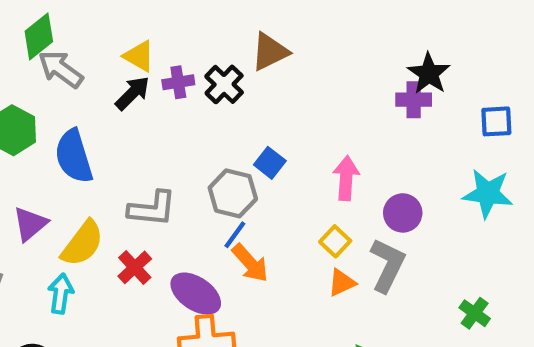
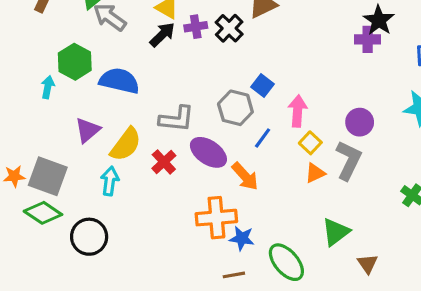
blue semicircle: (74, 156) -> (119, 81), turned 120
pink arrow: (346, 178) -> (298, 111), moved
blue line: (235, 235) -> (263, 138), moved
orange arrow: (250, 263) -> (245, 176), moved
purple ellipse: (196, 294) -> (208, 152), moved

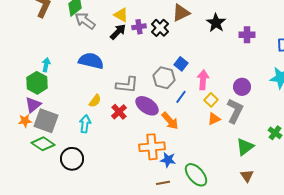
black star: (379, 20) -> (216, 23), moved
green hexagon: (75, 62) -> (37, 83), moved
purple triangle: (87, 130) -> (33, 105), moved
yellow semicircle: (126, 144) -> (95, 101), size x0.6
green triangle: (336, 232) -> (245, 147), moved

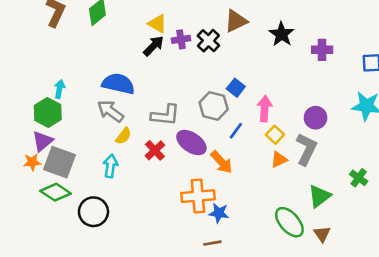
gray arrow: (85, 21) -> (110, 111), moved
green ellipse: (196, 175) -> (289, 222), moved

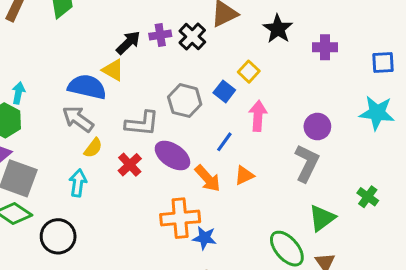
yellow triangle: (157, 24) -> (113, 70), moved
gray hexagon: (214, 106) -> (185, 101), moved
yellow square: (275, 135) -> (249, 72), moved
orange triangle: (279, 159) -> (244, 175), moved

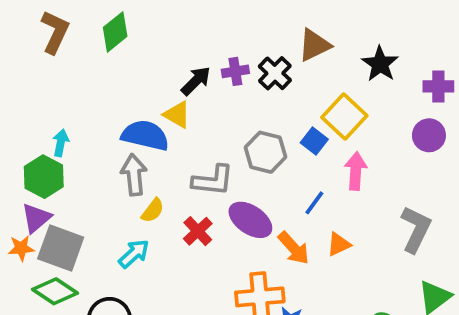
yellow square: (249, 72) -> (344, 117), size x1.6
gray arrow: (78, 119) -> (134, 175), turned 48
purple circle: (317, 127) -> (429, 135), moved
cyan arrow: (78, 183) -> (134, 254), turned 40

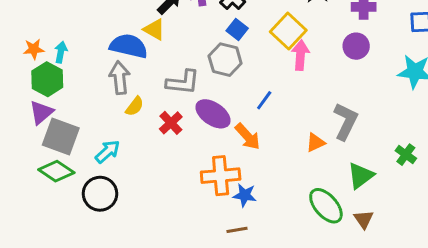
blue square: (314, 141) -> (237, 29), moved
pink arrow: (356, 171) -> (300, 55), moved
orange triangle: (339, 244) -> (315, 142), moved
orange star: (21, 248) -> (34, 49), moved
cyan arrow: (134, 254) -> (108, 152), moved

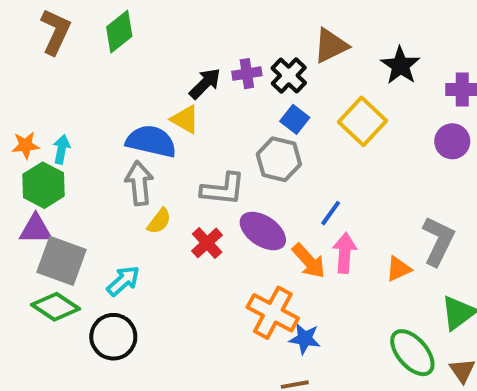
pink arrow: (300, 55) -> (345, 253), moved
purple triangle: (41, 112) -> (36, 229), turned 40
orange cross: (221, 176) -> (273, 313), turned 33

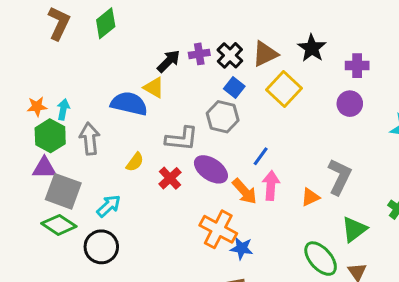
brown triangle: (331, 46) -> (265, 54), moved
gray arrow: (139, 183) -> (90, 139), moved

